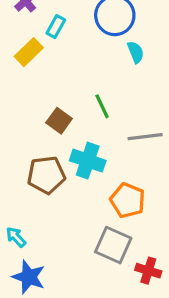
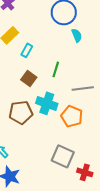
cyan rectangle: (56, 27) -> (27, 50), moved
green line: (102, 106) -> (56, 69), turned 42
orange pentagon: (128, 200) -> (72, 116), moved

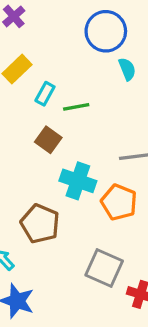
green line: (56, 69) -> (76, 107), moved, turned 63
brown pentagon: (21, 112) -> (40, 224), moved, turned 30

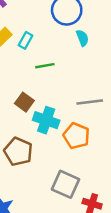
cyan rectangle: (45, 94) -> (26, 40), moved
brown square: (48, 140) -> (24, 102), moved

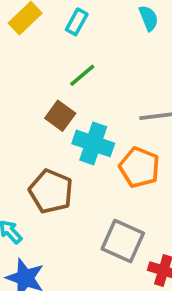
cyan rectangle: (26, 40) -> (77, 22), moved
green line: (45, 66) -> (82, 75), moved, turned -30

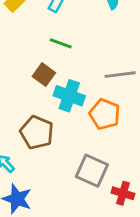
green line: (82, 75) -> (61, 43), turned 60

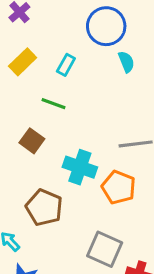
green line: (61, 43) -> (54, 104), moved
brown square: (44, 75) -> (32, 141), moved

